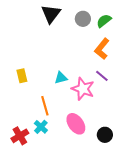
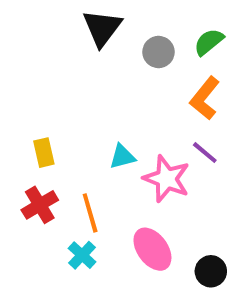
gray circle: (83, 19) -> (159, 52), moved
red cross: (20, 136) -> (40, 205), moved

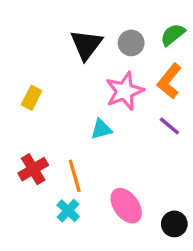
black triangle: (102, 28) -> (86, 45), moved
yellow rectangle: (44, 153) -> (32, 98), moved, turned 40
pink star: (167, 179) -> (125, 91), moved, turned 30

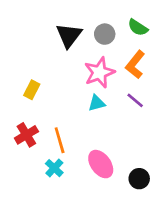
green semicircle: (173, 35) -> (138, 27), turned -108
yellow rectangle: (32, 98) -> (32, 90), moved
cyan triangle: (101, 129) -> (97, 103), moved

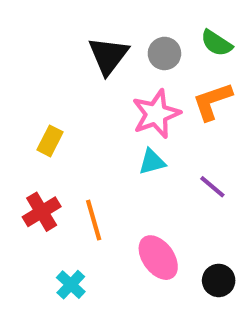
orange L-shape: (135, 65) -> (212, 101), turned 32
purple line: (135, 100) -> (212, 187), moved
cyan cross: (54, 168) -> (71, 285), moved

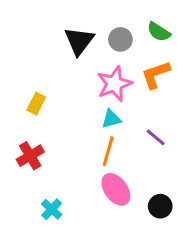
orange line: (94, 220) -> (108, 151), moved, turned 32

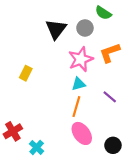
green semicircle: (159, 32) -> (103, 13), moved
red cross: (30, 156) -> (13, 131), moved

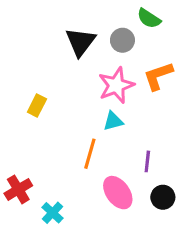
purple line: (110, 97) -> (147, 161), moved, turned 56
orange line: (76, 107) -> (90, 154), moved
black circle: (113, 145) -> (163, 197), moved

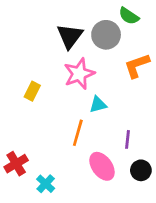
gray circle: (122, 40) -> (106, 35), size x1.4
pink star: (116, 85) -> (79, 74), moved

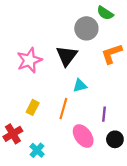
black triangle: (70, 36) -> (67, 56), moved
pink star: (79, 74) -> (29, 60), moved
yellow rectangle: (32, 91) -> (33, 107), moved

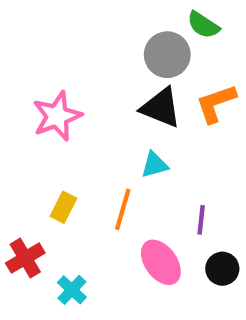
black triangle: (67, 56) -> (161, 108), moved, turned -45

